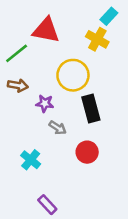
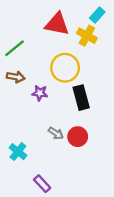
red triangle: (46, 30) -> (57, 24), moved
gray arrow: (58, 128) -> (56, 133), moved
cyan cross: (31, 160) -> (18, 152), moved

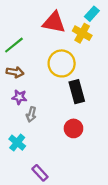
purple star: (40, 93) -> (19, 97), moved
gray arrow: (56, 133) -> (31, 114), moved, turned 72

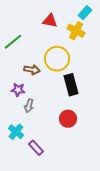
red triangle: (54, 22) -> (50, 21), size x0.7
brown arrow: (15, 72) -> (32, 70), moved
purple rectangle: (40, 173) -> (36, 148), moved

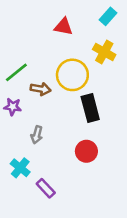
yellow cross: (76, 31) -> (104, 52), moved
green line: (13, 42) -> (16, 72), moved
purple star: (18, 90) -> (13, 107), moved

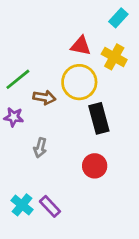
red triangle: (64, 27) -> (81, 46), moved
cyan cross: (20, 168) -> (22, 205), moved

